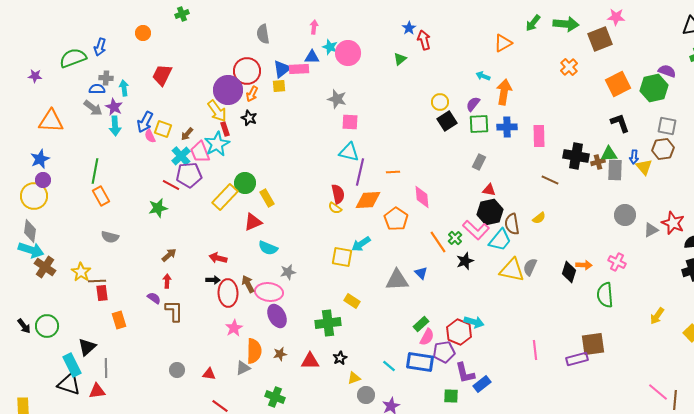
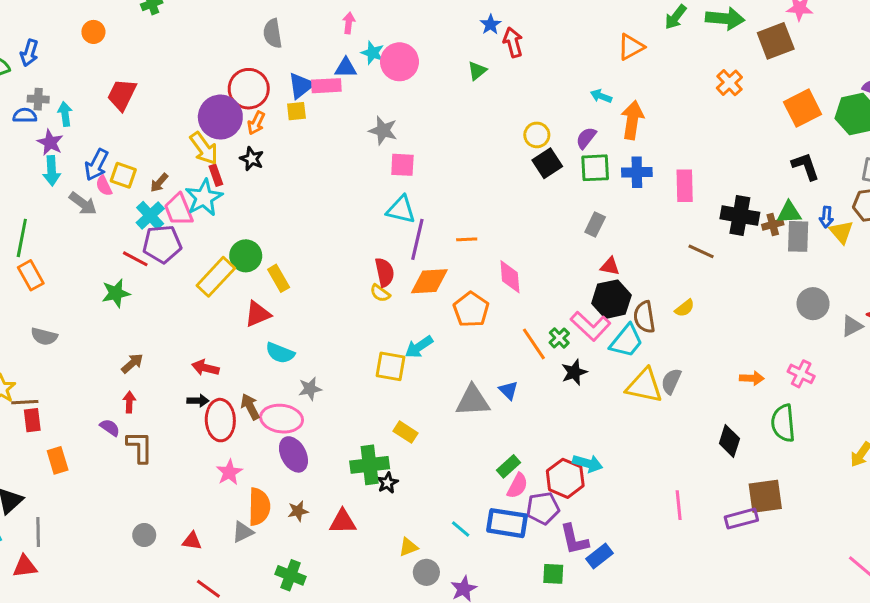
gray arrow: (93, 108) -> (83, 204), moved
black diamond: (569, 272) -> (729, 441), moved
black star: (340, 358) -> (388, 483), moved

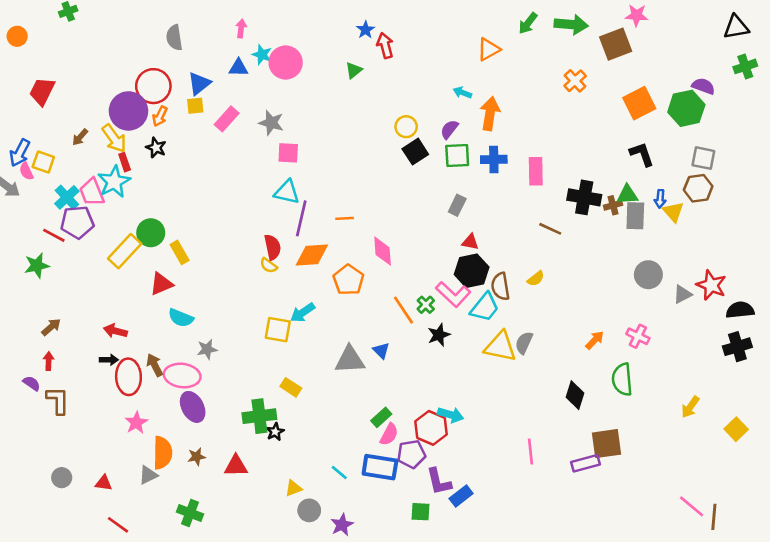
pink rectangle: (326, 86) -> (227, 119), moved, turned -45
brown arrow: (159, 183) -> (80, 137), moved
orange arrow: (752, 378) -> (595, 340), turned -48

